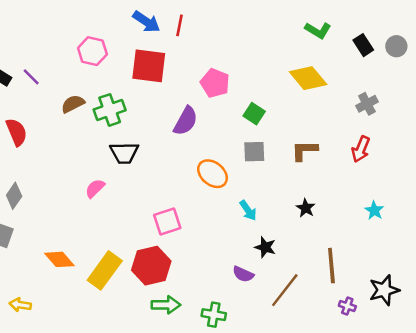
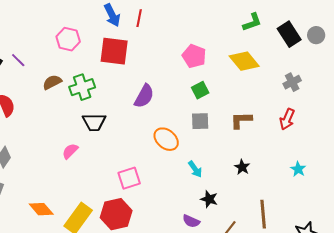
blue arrow: (146, 22) -> (112, 15), turned 30
green L-shape: (318, 30) -> (252, 22), turned -50
black rectangle: (363, 45) -> (289, 34), size x1.4
pink pentagon: (215, 83) -> (194, 56), moved
green square: (254, 114) -> (200, 90), turned 30

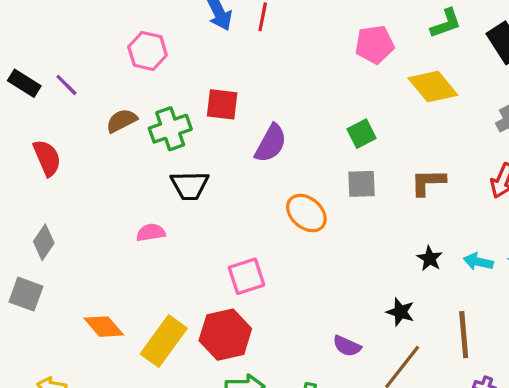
red square: (114, 51) -> (222, 104), moved, size x0.7
pink pentagon: (194, 56) -> (375, 44), moved, turned -30
pink semicircle: (70, 151) -> (151, 232), turned 36
cyan arrow: (195, 169) -> (478, 262), moved, turned 138
black star: (209, 199) -> (400, 312), moved

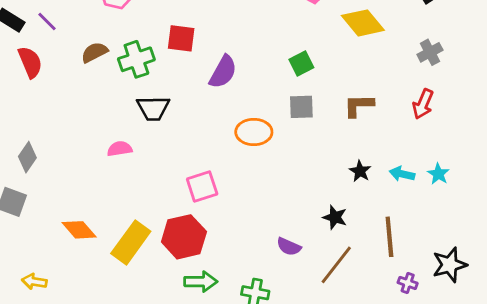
red semicircle: (47, 158) -> (30, 62), moved
orange ellipse: (306, 213) -> (254, 132), turned -40

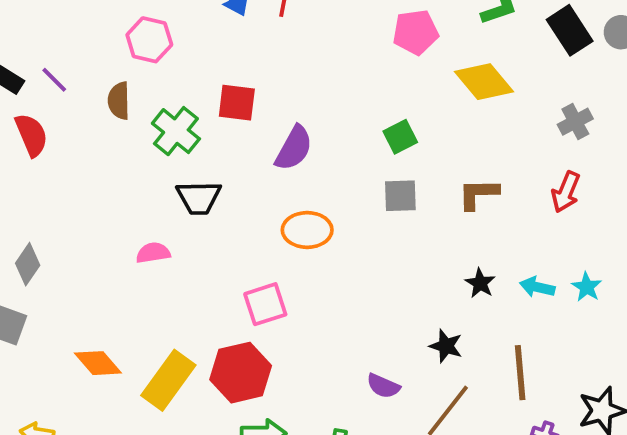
brown semicircle: (94, 52) -> (119, 101), moved, turned -64
green cross: (136, 59) -> (176, 131), turned -32
orange ellipse: (254, 132) -> (307, 230), moved

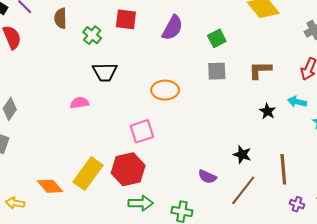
green cross: (176, 131) -> (92, 35), size x0.7
purple semicircle: (294, 148) -> (172, 28), moved
black star: (480, 283) -> (267, 111), moved
cyan arrow: (537, 287) -> (297, 102), moved
orange diamond: (98, 363) -> (50, 186), moved

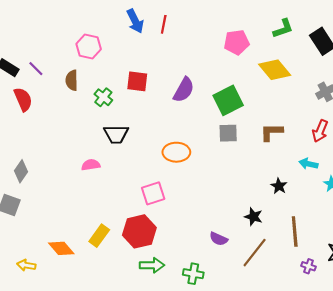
green square: (217, 38) -> (228, 100), size x1.6
black star: (267, 111) -> (279, 186), moved
yellow rectangle: (88, 174) -> (99, 236), size x0.7

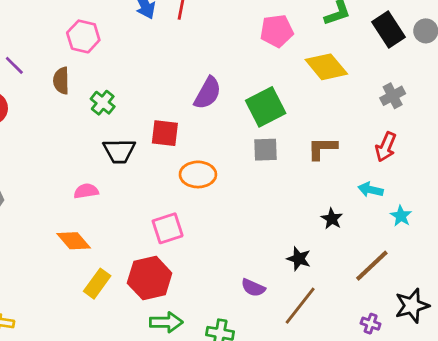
red square: (137, 81) -> (165, 133), moved
brown line: (295, 231) -> (372, 266), moved, turned 52
orange diamond: (61, 248) -> (74, 241), moved

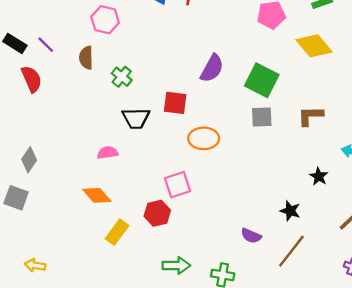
green square: (266, 107) -> (262, 80), turned -36
red hexagon: (150, 278) -> (157, 213), moved, size x0.7

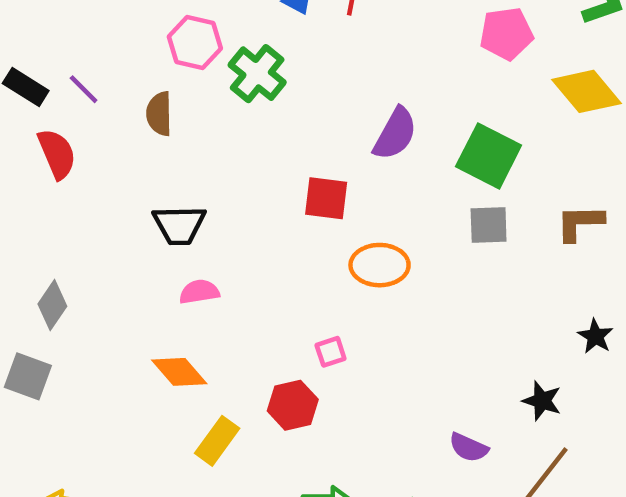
green cross: (122, 77) -> (257, 74), moved, size x1.4
black trapezoid: (136, 118) -> (179, 225), moved
pink square: (178, 185) -> (331, 352), size x0.6

